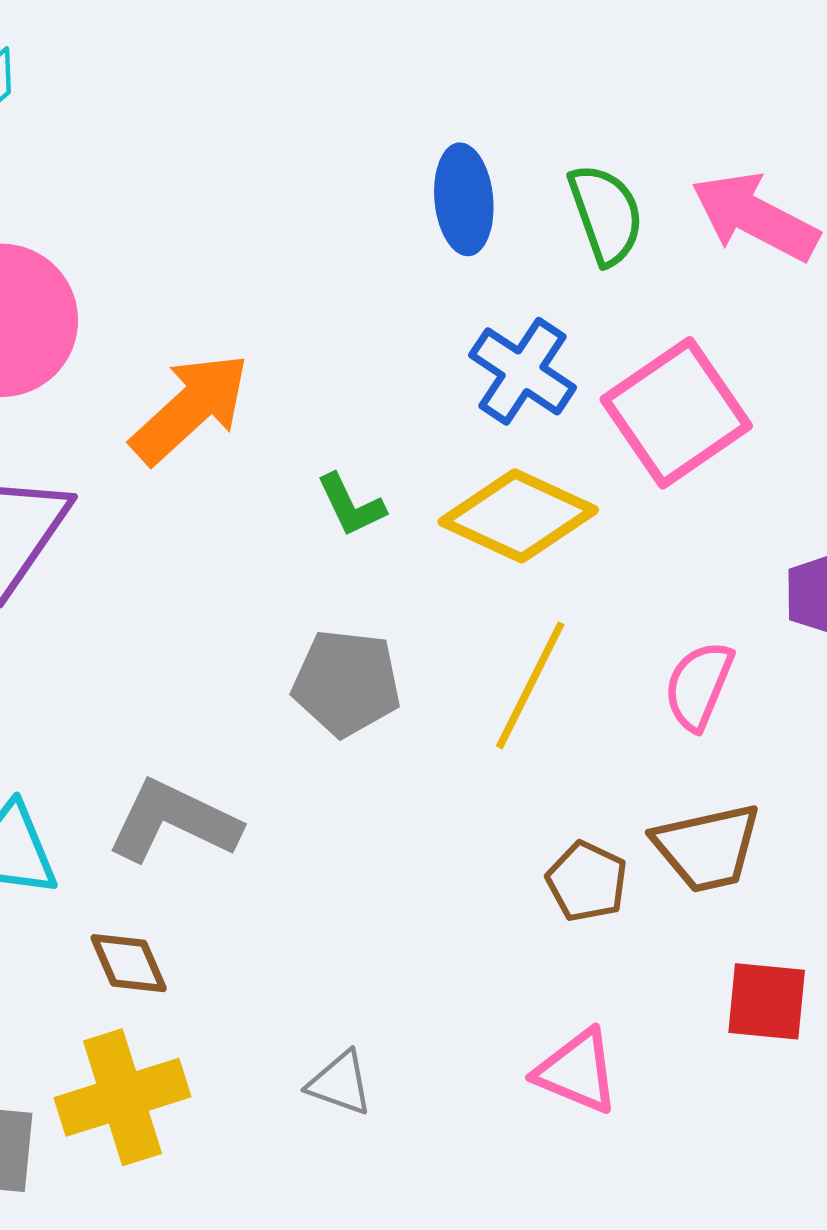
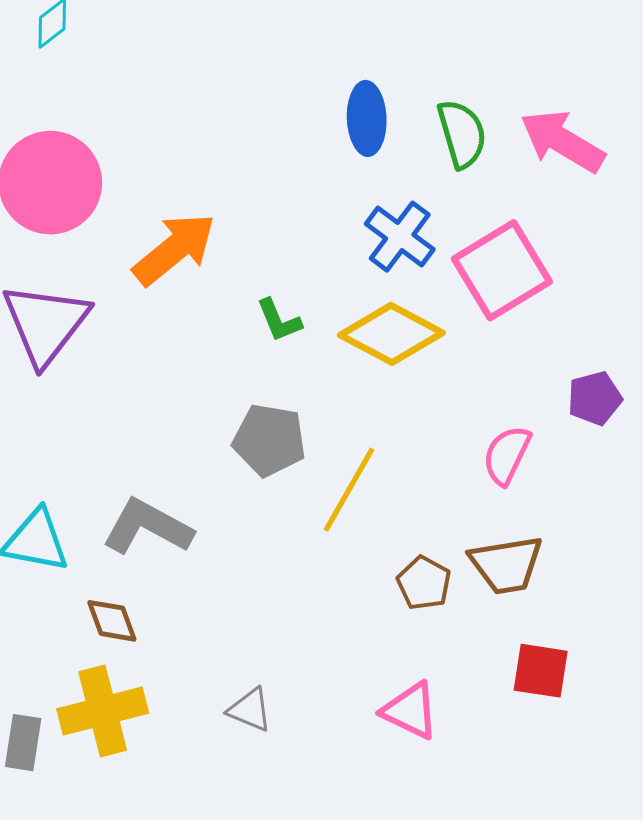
yellow line: (530, 685) -> (349, 490), moved

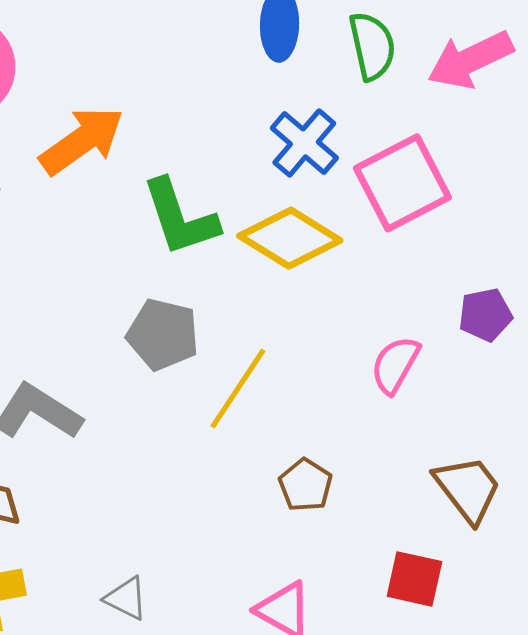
pink arrow: (562, 141) -> (470, 60), turned -60
green L-shape: (279, 320) -> (180, 217), size x1.8
brown trapezoid: (506, 565) -> (468, 489), moved, turned -122

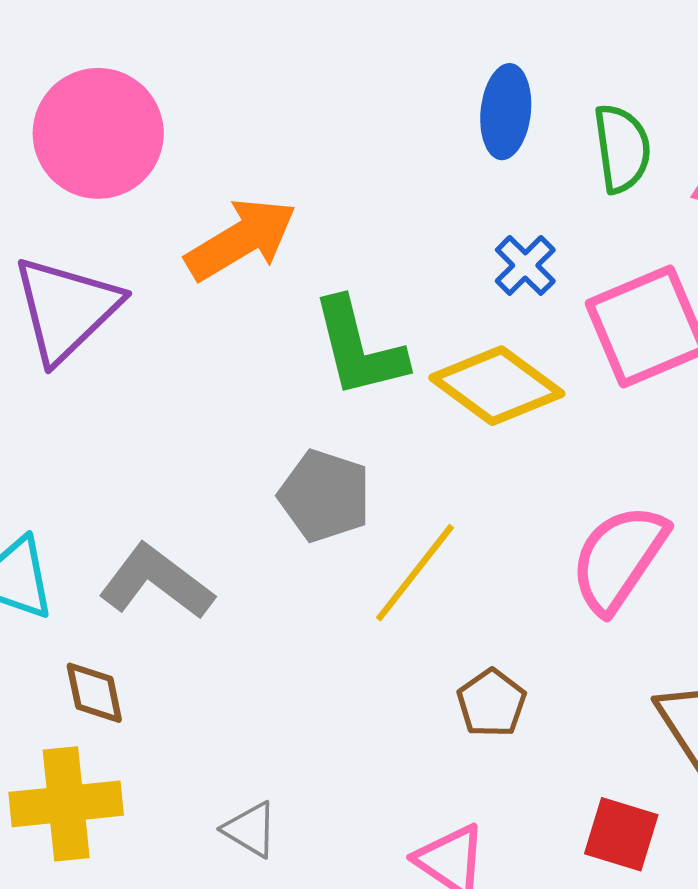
blue cross: (304, 143) -> (525, 265), size x0.7
pink semicircle: (395, 365) -> (619, 558), size x1.5

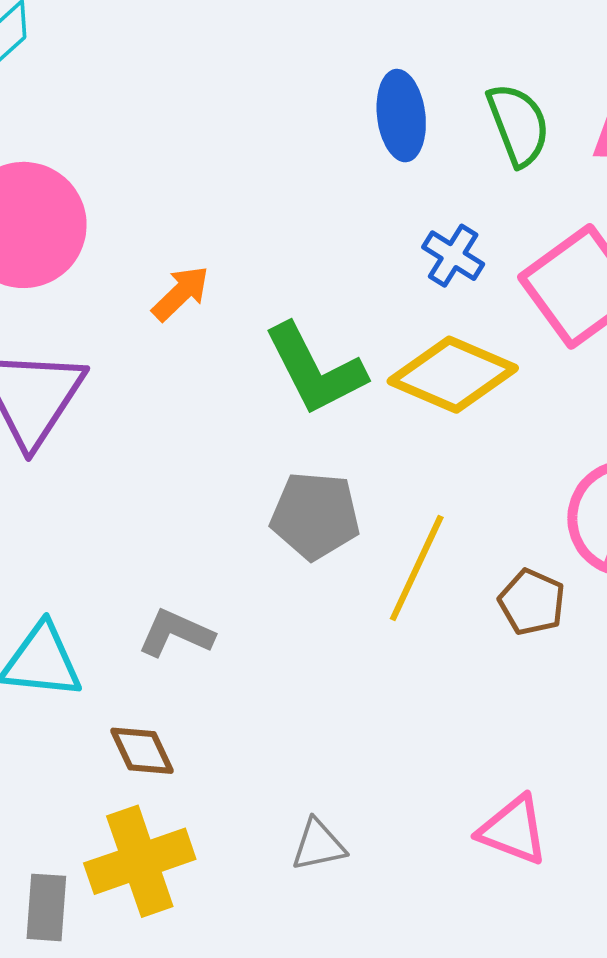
orange arrow: (241, 239) -> (181, 293), size x0.6
gray L-shape: (156, 582) -> (176, 633), size x0.7
brown pentagon: (492, 703) -> (532, 602), moved
gray triangle: (250, 829) -> (318, 845), turned -30

